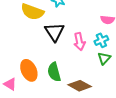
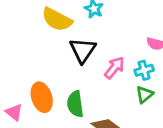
pink arrow: (79, 41) -> (114, 68), turned -138

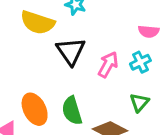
green triangle: (144, 95) -> (139, 102), moved

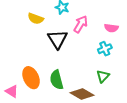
yellow semicircle: (38, 23) -> (36, 19), size x0.7
pink arrow: (108, 65) -> (81, 24), moved

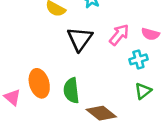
pink arrow: (81, 24) -> (119, 35), moved
green triangle: (103, 76) -> (143, 91), moved

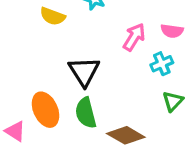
black triangle: (80, 39) -> (84, 71), moved

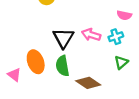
pink arrow: (134, 37) -> (91, 35), moved, turned -108

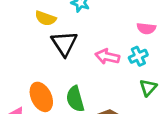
black triangle: (63, 38) -> (64, 43), moved

